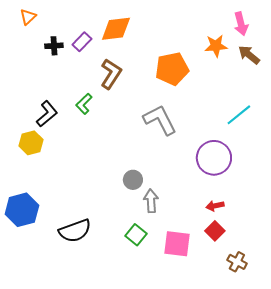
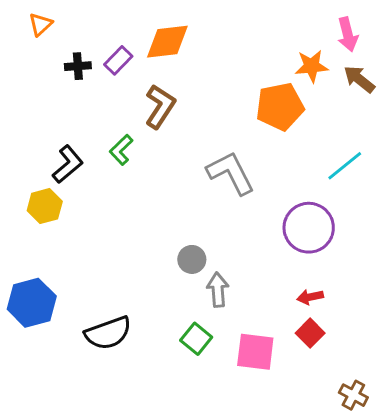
orange pentagon: (172, 69) -> (280, 107), moved
brown cross: (237, 262) -> (353, 395), moved

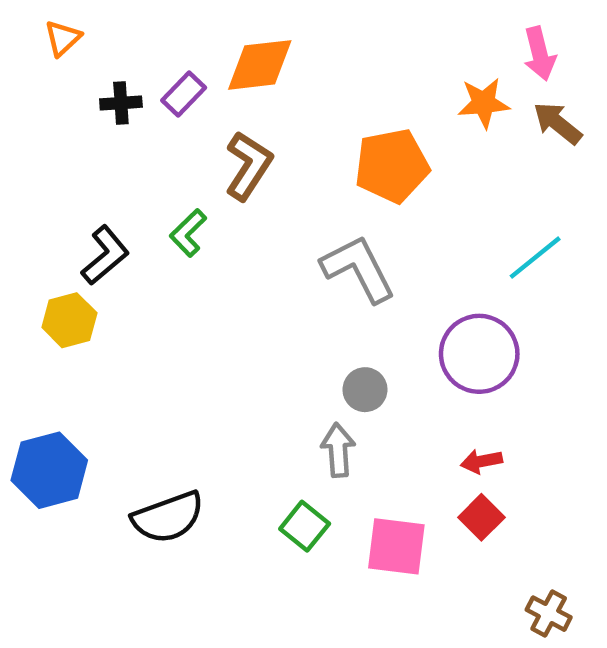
orange pentagon: (280, 107) -> (392, 166), moved
gray circle: (192, 259) -> (365, 390), moved

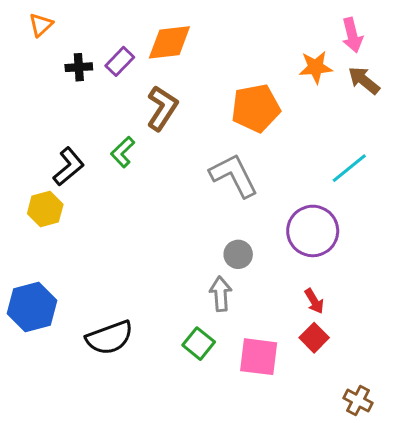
red arrow: (481, 461) -> (314, 301), turned -110

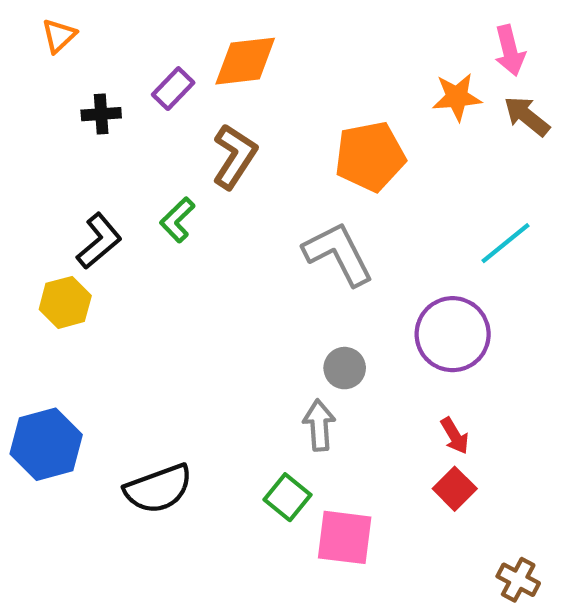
black cross: (79, 67) -> (101, 114), moved
pink square: (259, 357) -> (345, 537), moved

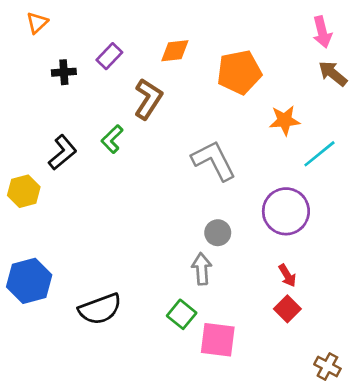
orange diamond: (245, 61) -> (175, 51), moved, size x0.7
orange star: (457, 97) -> (285, 120), moved
orange pentagon: (370, 156) -> (239, 72), moved
yellow hexagon: (65, 302) -> (24, 191), moved

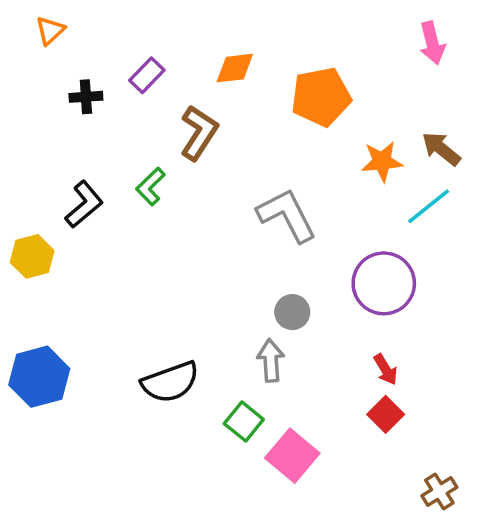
brown arrow: (333, 74) -> (441, 149), moved
black semicircle: (100, 309) -> (170, 382), moved
pink square: (218, 340) -> (292, 456), turned 33
brown cross: (327, 366) -> (439, 491), turned 30

